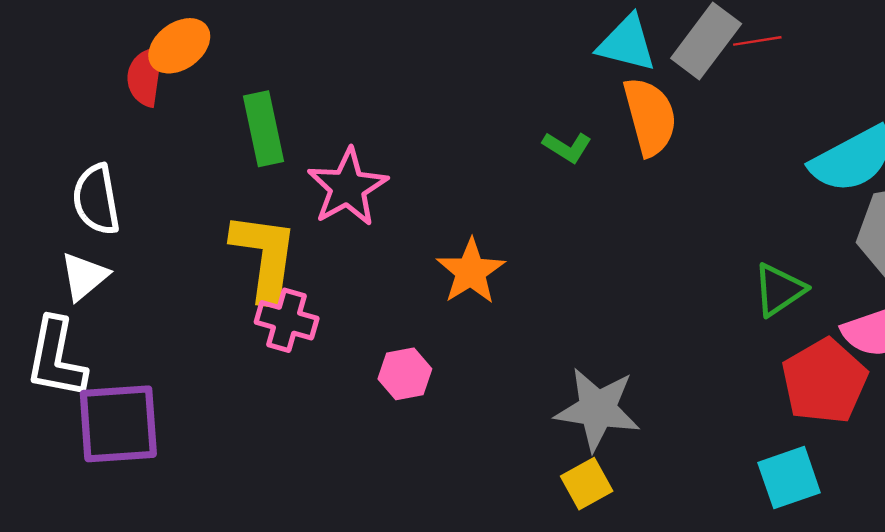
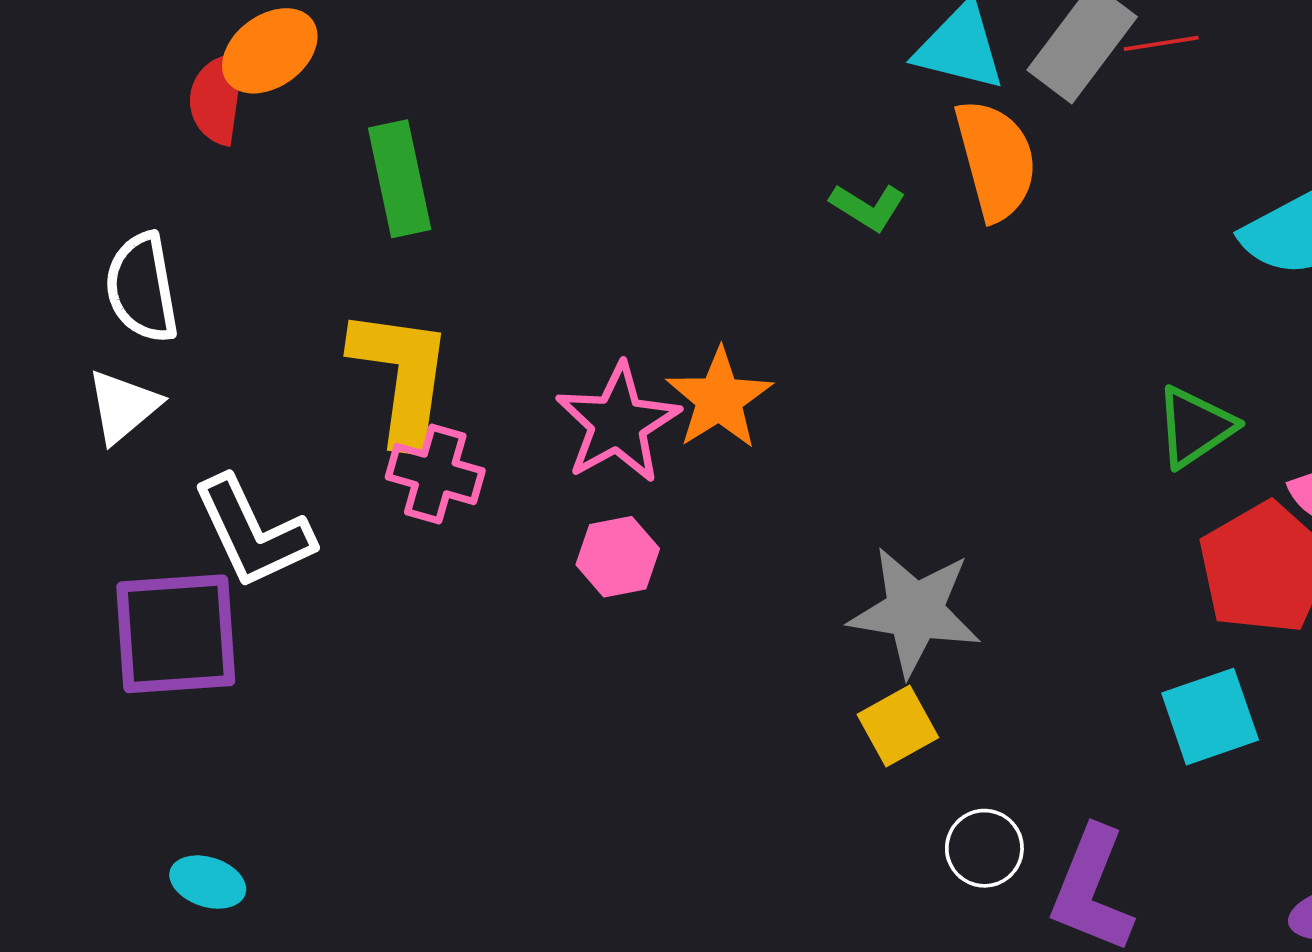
pink star: (348, 187) -> (618, 423), moved
white L-shape: (56, 358) -> (253, 532), moved, turned -36

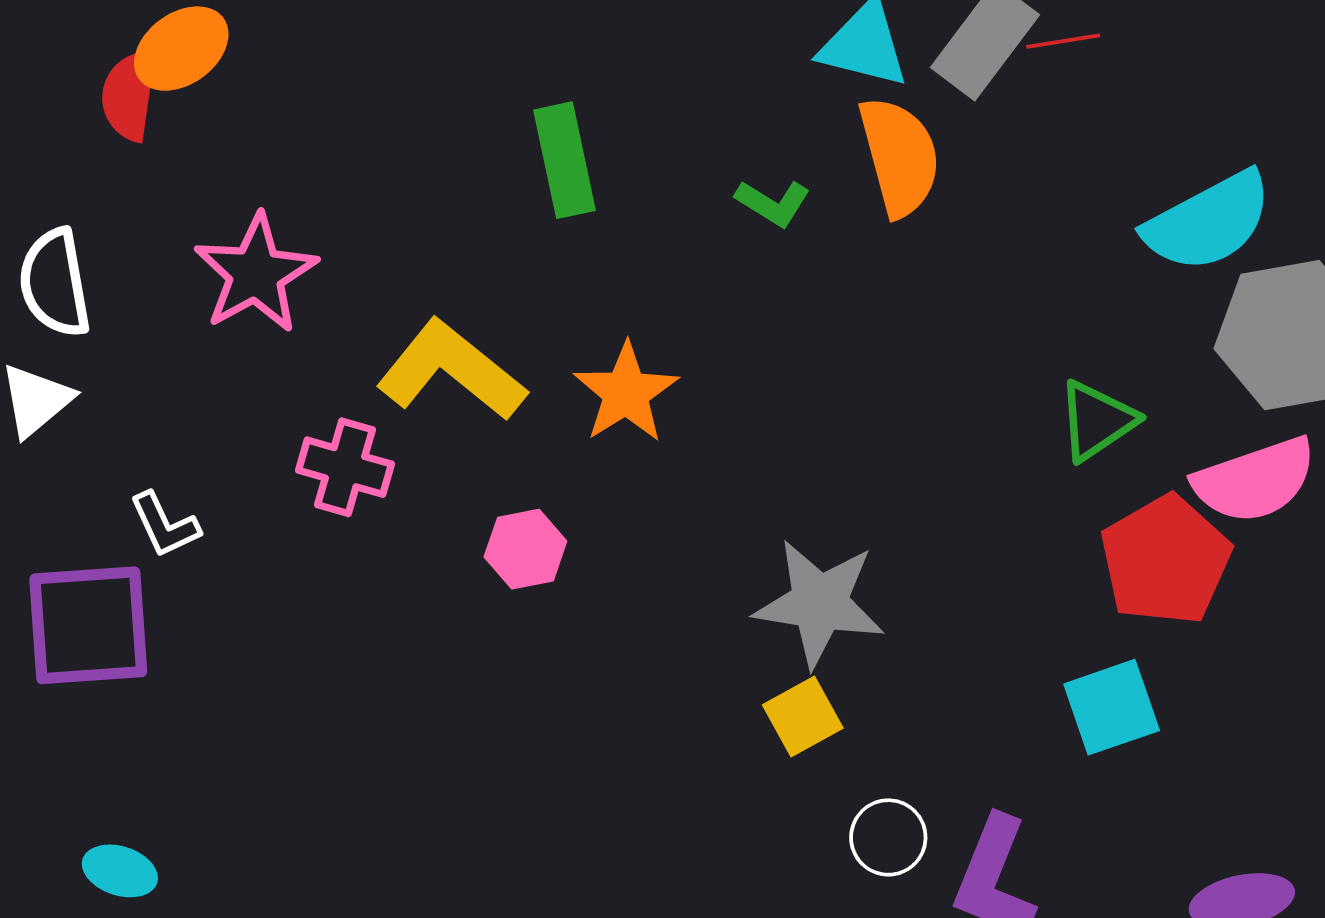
green rectangle: (400, 179) -> (565, 160), moved
yellow L-shape: (401, 376) -> (451, 370), moved, turned -59
pink star: (618, 423) -> (256, 274), moved
white L-shape: (253, 532) -> (165, 525), size x0.6

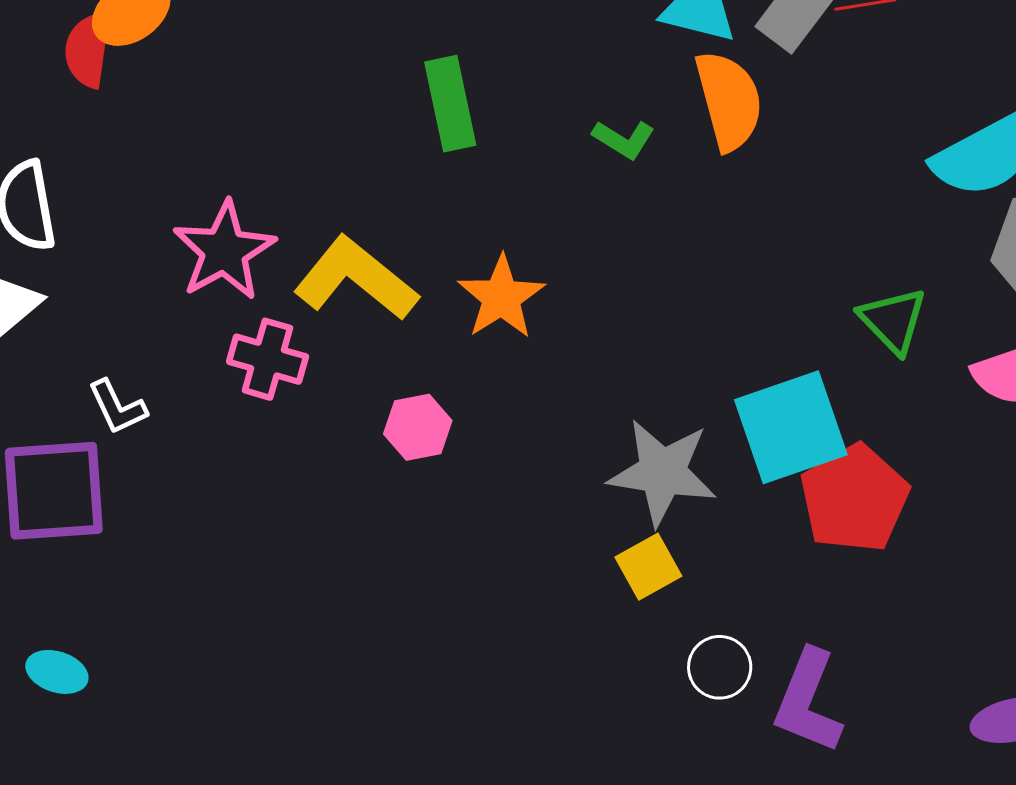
pink star: (256, 274) -> (224, 251), moved
green triangle: (1097, 421) -> (893, 320), turned -40
red pentagon: (1166, 560) -> (854, 499), moved
cyan square: (1112, 707) -> (791, 427), moved, size x1.4
cyan ellipse: (120, 871) -> (57, 672), moved

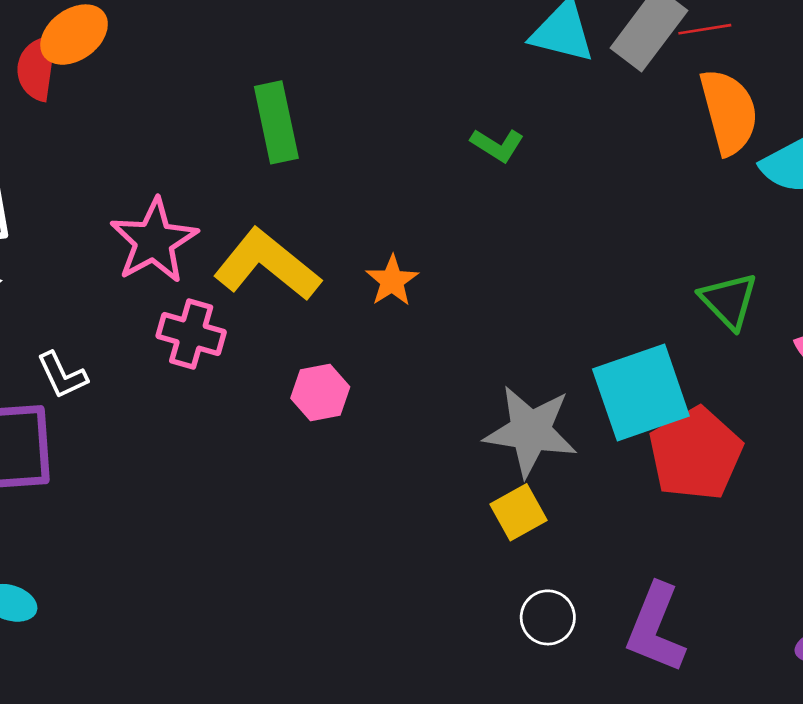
orange semicircle: (729, 101) -> (729, 112), moved
green rectangle: (450, 104) -> (276, 122), moved
orange star: (501, 297) -> (392, 281), size x0.7
white circle: (720, 667) -> (548, 617), moved

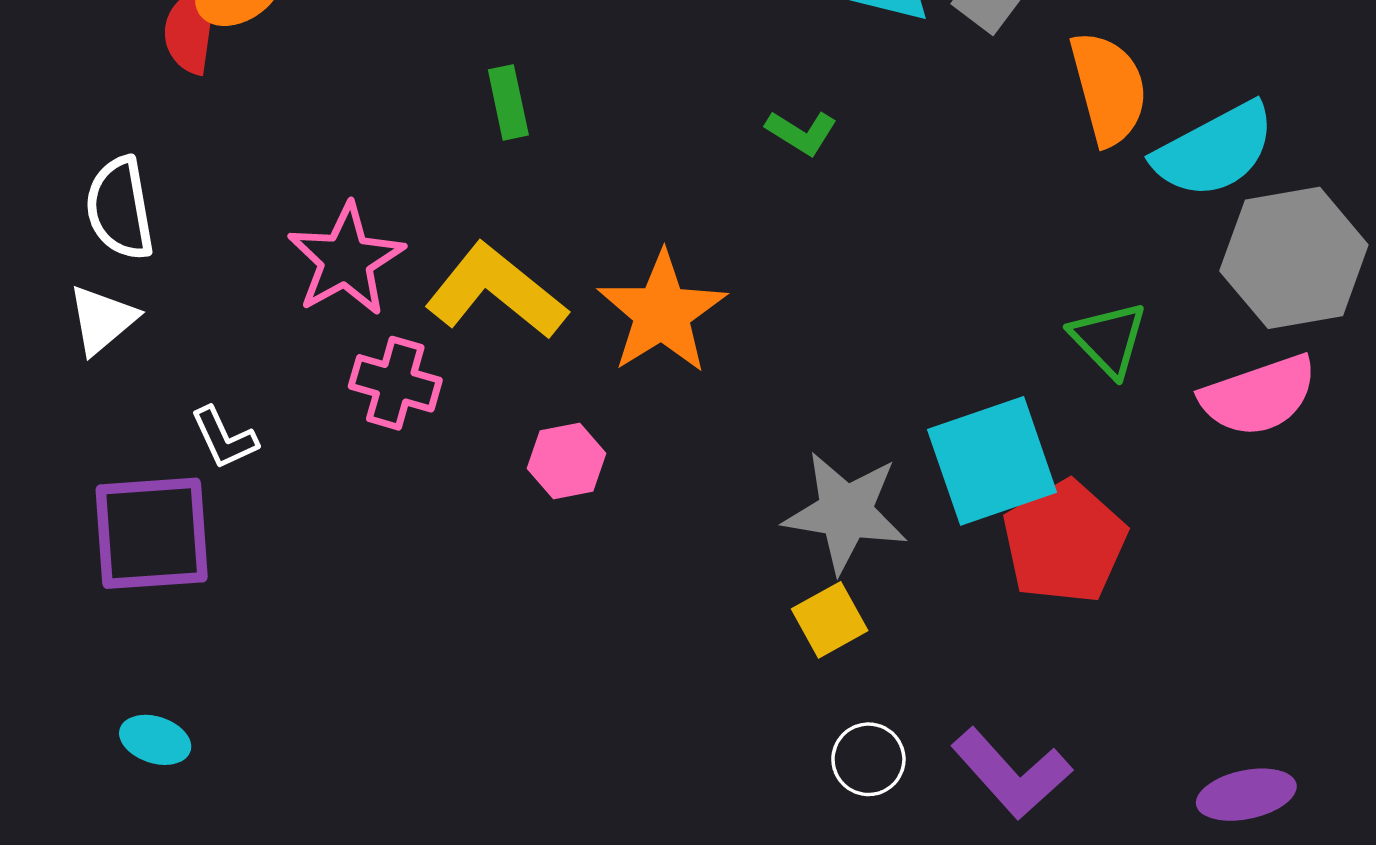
green rectangle: (276, 122) -> (508, 102), size x0.7
orange star: (392, 281) -> (662, 313), size x1.8
purple L-shape: (656, 628) -> (1011, 773), turned -64

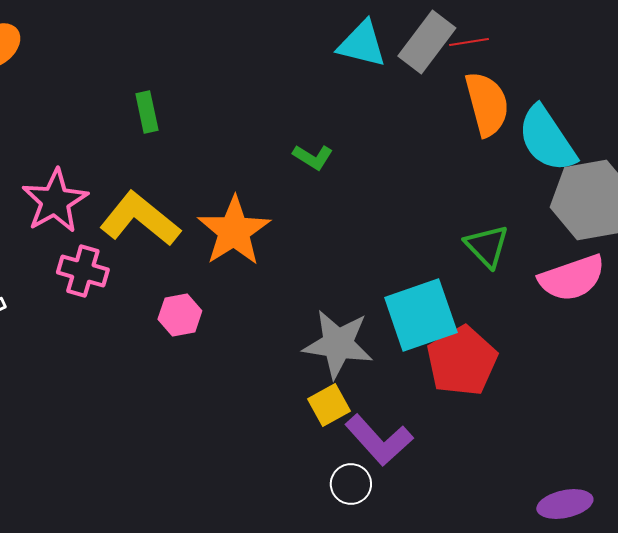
green L-shape: (801, 133) -> (313, 157), moved
cyan semicircle: (1215, 150) -> (547, 139), turned 84
purple L-shape: (1011, 773) -> (379, 440), moved

